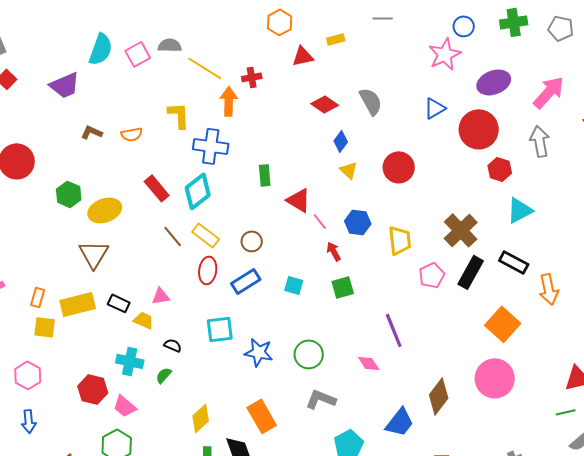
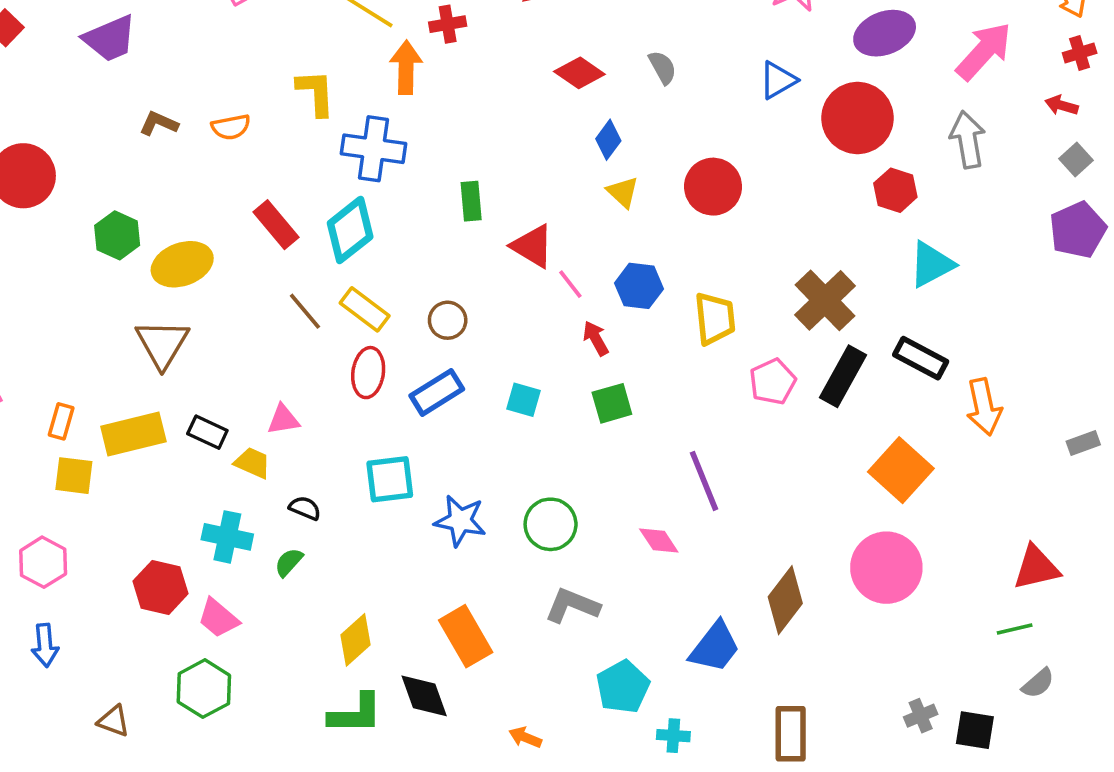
gray semicircle: (371, 101) -> (662, 67), size x0.7

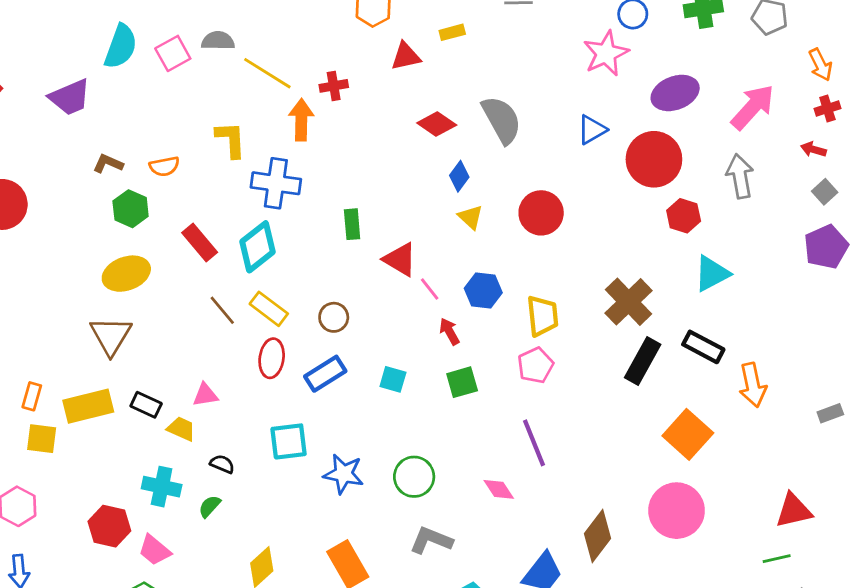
gray semicircle: (662, 67) -> (502, 120), size x1.8
green hexagon: (117, 235) -> (131, 209), moved
pink pentagon: (773, 382) -> (535, 365), moved

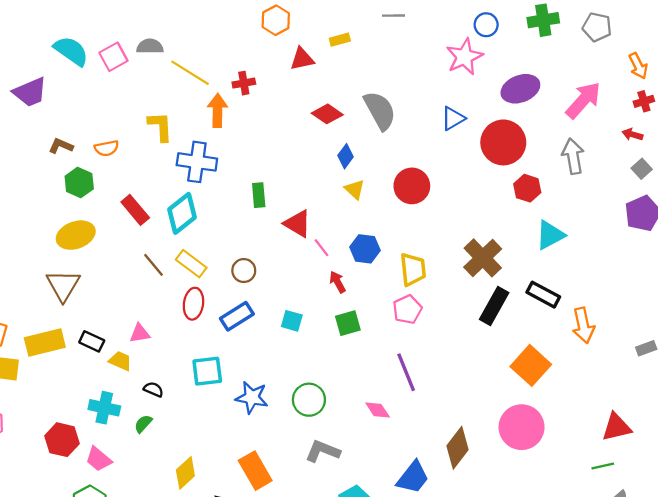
cyan semicircle: (121, 46) -> (71, 51), turned -75

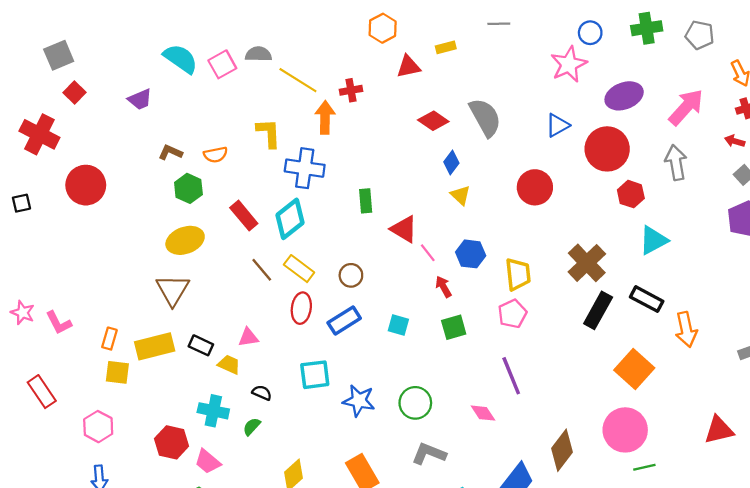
purple trapezoid: (30, 92) -> (140, 99), size x0.7
red circle: (412, 186) -> (535, 187), moved
green line: (603, 466) -> (644, 467), moved

